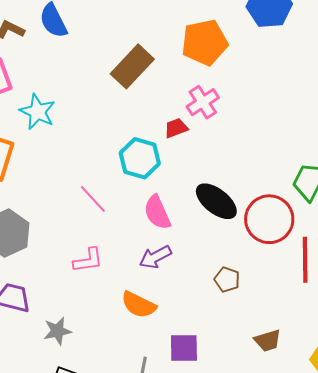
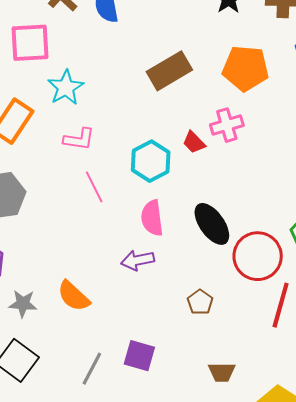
red trapezoid: (176, 128) -> (194, 142), turned -130
pink L-shape: (88, 260) -> (79, 139), moved
orange semicircle: (139, 305) -> (74, 296), moved

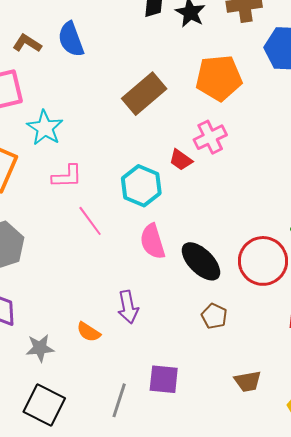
black ellipse: (212, 224) -> (201, 261), moved
purple arrow: (138, 260) -> (128, 307), moved, turned -80
orange semicircle: (74, 296) -> (89, 332), size x0.7

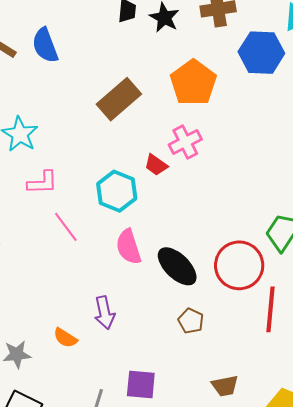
orange pentagon: (219, 78) -> (193, 83), turned -30

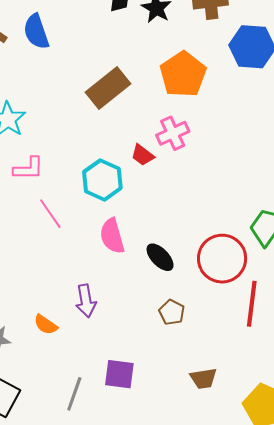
black ellipse: (177, 266) -> (160, 257), size x0.7

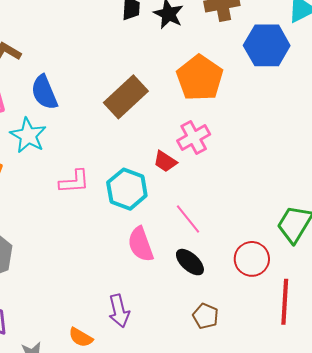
blue semicircle: (36, 32) -> (44, 92), moved
pink L-shape: (28, 169) -> (74, 182), moved
pink line: (50, 214) -> (188, 219), moved
red circle: (222, 259) -> (252, 259), size x0.7

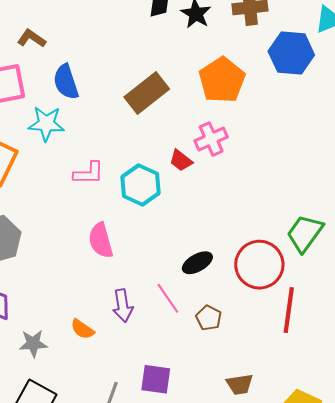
cyan star: (28, 135) -> (46, 124), turned -30
pink line: (188, 219) -> (168, 298), moved
pink semicircle: (141, 244) -> (101, 240), moved
red circle: (252, 259) -> (259, 265), size x1.4
black ellipse: (190, 262) -> (197, 263), turned -76

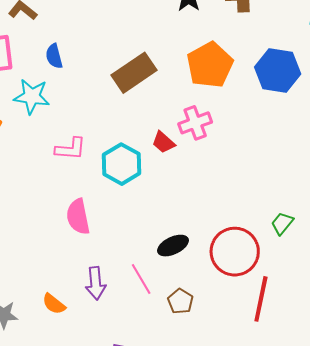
blue hexagon: (291, 53) -> (278, 70), moved
blue semicircle: (66, 82) -> (54, 56), size x0.7
green trapezoid: (305, 233) -> (282, 223), size x0.6

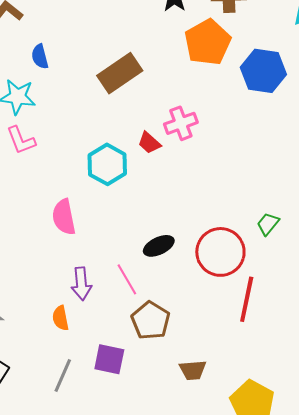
orange pentagon: (210, 65) -> (208, 42), moved
pink L-shape: (71, 149) -> (21, 140), moved, turned 64
brown pentagon: (180, 301) -> (151, 320), moved, size x1.5
orange semicircle: (54, 304) -> (61, 318), moved, turned 40

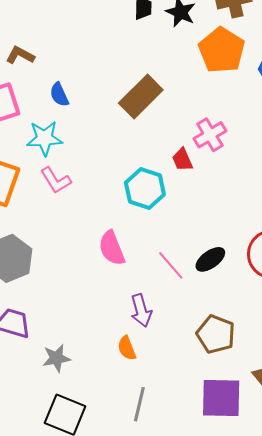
red trapezoid: (149, 143) -> (182, 160), turned 35
pink line: (127, 279) -> (171, 265), moved
purple square: (109, 359) -> (221, 398), moved, size x1.4

